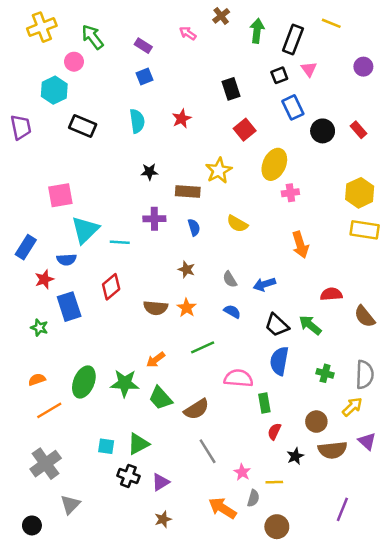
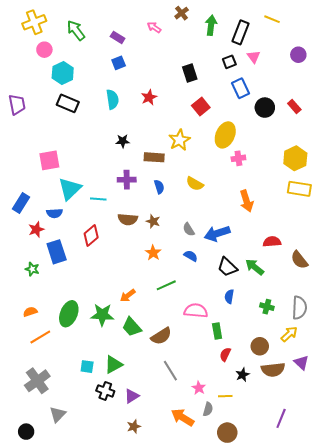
pink circle: (74, 62) -> (44, 50), moved
cyan hexagon: (54, 90) -> (63, 73), moved
blue arrow: (264, 284) -> (217, 234), size x1.4
brown semicircle: (156, 308) -> (128, 219), moved
blue semicircle: (279, 361) -> (229, 296), size x0.6

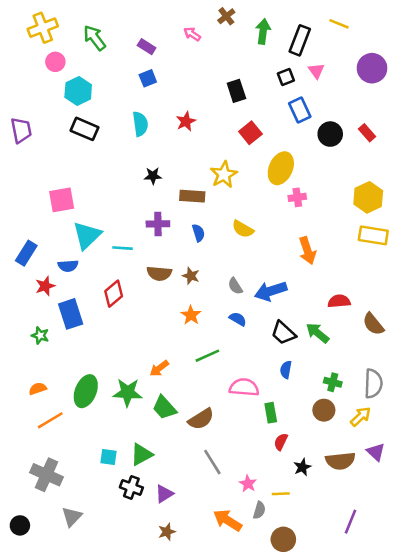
purple circle: (298, 55) -> (372, 68), size x1.5
brown circle: (260, 346) -> (324, 410), moved
gray cross: (37, 381) -> (46, 475), turned -30
black circle: (26, 432) -> (20, 525), moved

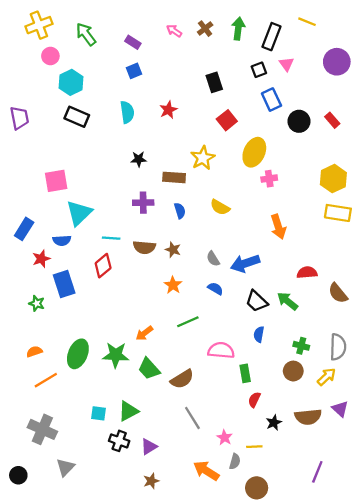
brown cross: (226, 16) -> (205, 29), moved
cyan line: (122, 248) -> (111, 238), moved

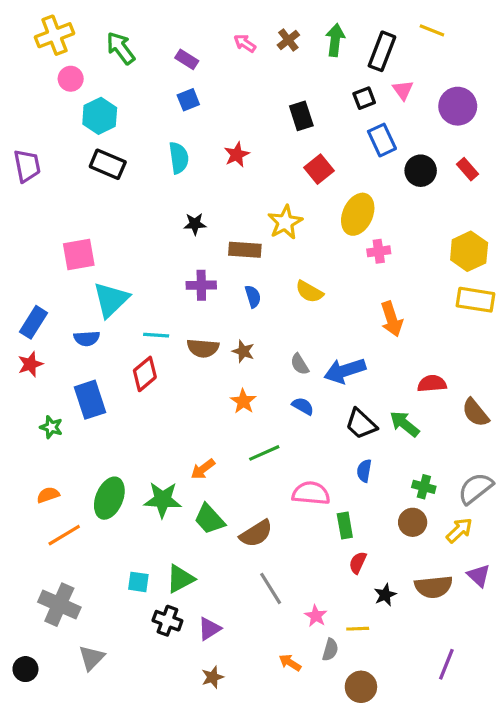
purple circle: (337, 62) -> (458, 106), moved
red star: (41, 259) -> (30, 364), moved
gray semicircle: (338, 347) -> (475, 488), turned -130
orange arrow: (206, 471) -> (290, 663), size x0.6

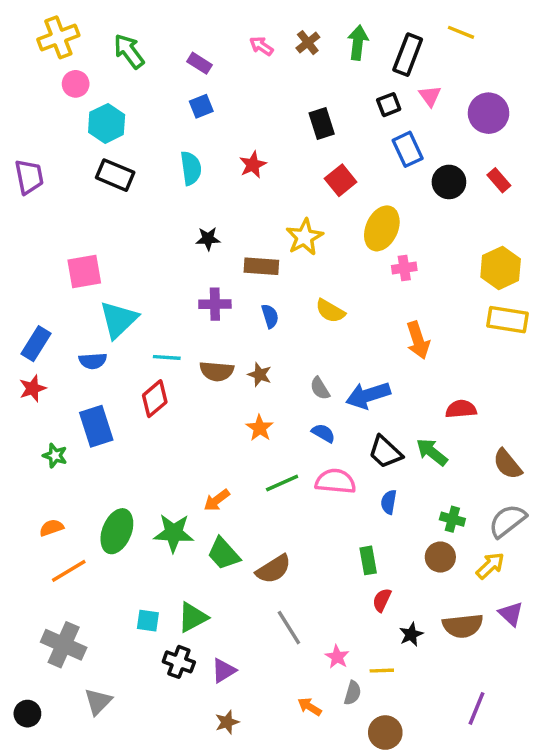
brown semicircle: (475, 413) -> (507, 464), moved
pink semicircle: (311, 493) -> (335, 481), moved

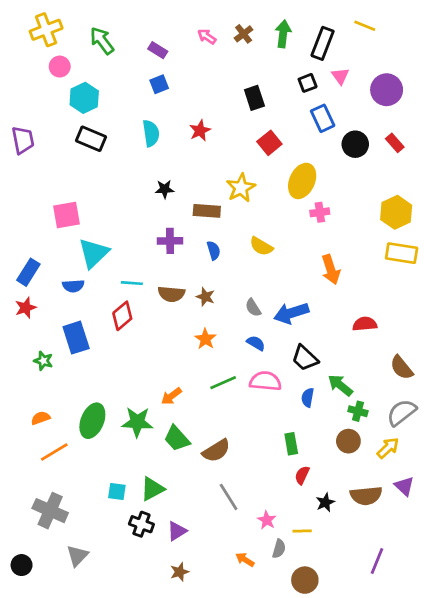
green arrow: (432, 452) -> (340, 385), moved

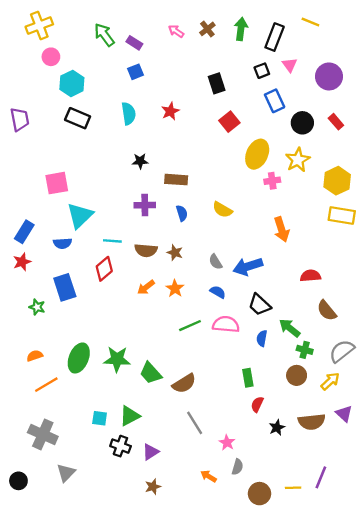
green arrow: (102, 41) -> (104, 35), moved
yellow star: (241, 188) -> (298, 160), moved
brown semicircle: (402, 368) -> (327, 311), moved
orange arrow: (171, 396) -> (146, 287), moved
yellow line: (302, 531) -> (293, 488), moved

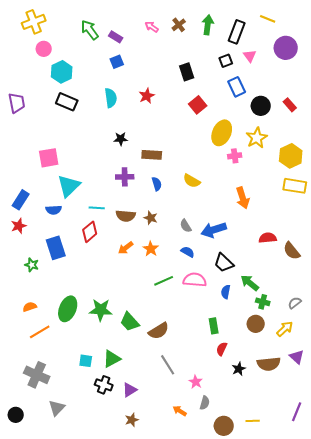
purple circle: (329, 76) -> (286, 48), moved
brown semicircle: (327, 311) -> (292, 251), moved
gray semicircle: (342, 351) -> (295, 303), size x0.6
purple line: (321, 477) -> (297, 412), moved

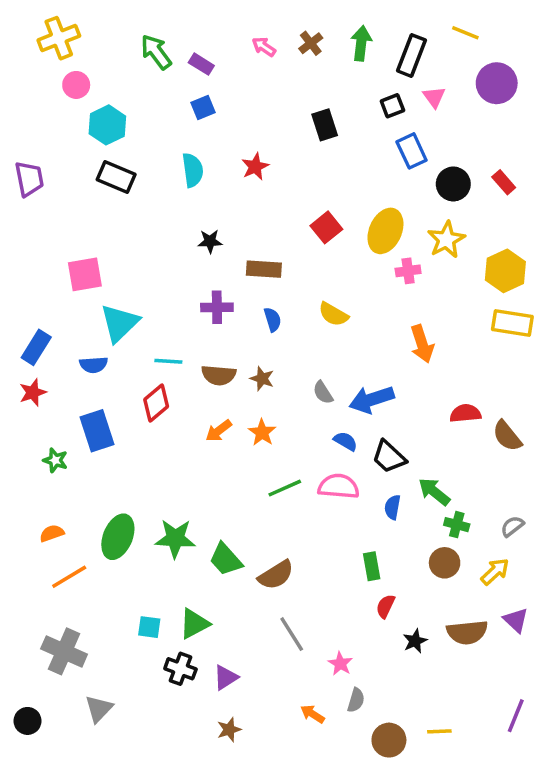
red square: (198, 105) -> (326, 227), moved
blue semicircle: (188, 252) -> (346, 441), moved

